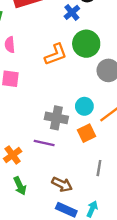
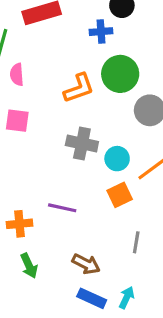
blue cross: (72, 12) -> (101, 32), turned 35
gray cross: (56, 118) -> (82, 143), moved
orange cross: (13, 155) -> (19, 224), turned 30

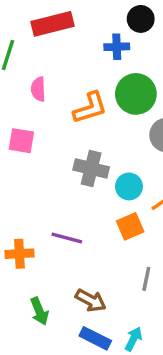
pink semicircle: (17, 75) -> (38, 89), moved
green arrow: (29, 266) -> (39, 311), moved

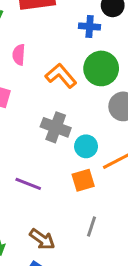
orange L-shape: (90, 108) -> (61, 76), turned -120

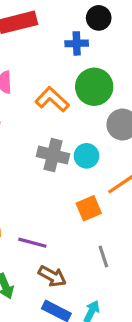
cyan circle: (86, 146) -> (87, 156), moved
purple line: (28, 184) -> (32, 243), moved
gray line: (92, 227) -> (103, 257), turned -30

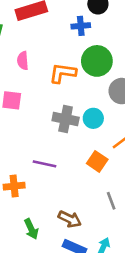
orange L-shape: (52, 99) -> (63, 73), turned -32
orange square: (89, 208) -> (97, 161), turned -30
purple line: (32, 243) -> (45, 164), moved

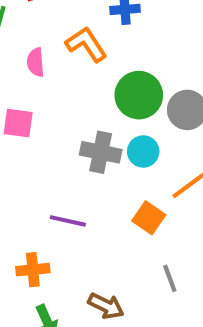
green circle: (97, 61) -> (139, 95), moved
orange L-shape: (63, 73) -> (86, 44), moved, turned 48
orange cross: (14, 186) -> (33, 270), moved

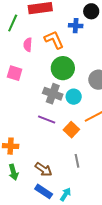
green circle: (139, 95) -> (63, 68), moved
purple line: (68, 221) -> (47, 120), moved

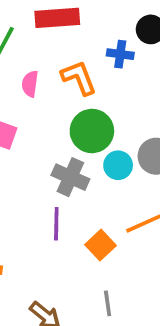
cyan circle: (74, 97) -> (118, 165), moved
purple line: (47, 120) -> (56, 224), turned 66

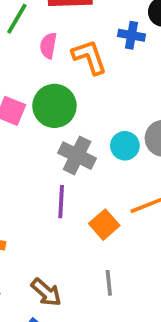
pink semicircle: (30, 84) -> (48, 46), moved
green circle: (92, 131) -> (54, 106), moved

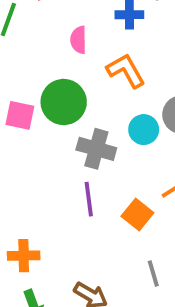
pink semicircle: (48, 46) -> (78, 40), moved
orange L-shape: (89, 57) -> (126, 71), moved

